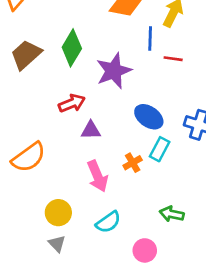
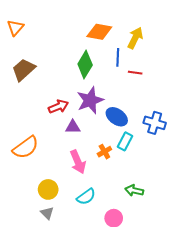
green diamond: (72, 48) -> (85, 65), moved
purple star: (114, 71) -> (90, 100), moved

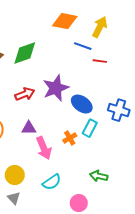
blue line: (118, 57) -> (83, 46), turned -72
green diamond: (85, 65) -> (25, 53), moved, turned 40
purple triangle: (73, 127) -> (29, 128), moved

